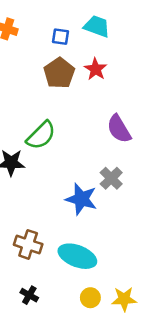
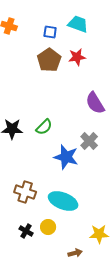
red star: (96, 69) -> (77, 57), turned 30
green semicircle: (41, 135) -> (44, 127), moved, size x0.7
yellow circle: (90, 298) -> (48, 227), moved

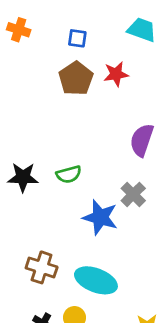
cyan trapezoid: (78, 24) -> (142, 30), moved
purple semicircle: (95, 103) -> (142, 140), turned 50
green semicircle: (44, 127) -> (69, 174), turned 30

